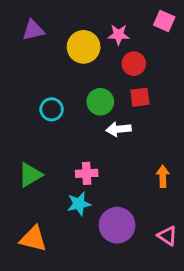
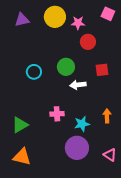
yellow circle: (84, 47) -> (55, 17), moved
red square: (140, 97) -> (102, 70), moved
green triangle: (30, 175) -> (20, 125), moved
cyan star: (79, 204) -> (82, 124), moved

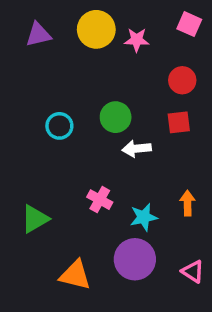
red circle: (88, 42) -> (182, 80), moved
pink cross: (57, 114) -> (100, 200), turned 32
orange triangle: (22, 157) -> (75, 275), moved

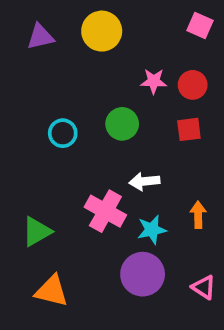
pink star: (137, 40) -> (154, 81), moved
white arrow: (137, 149) -> (144, 181), moved
pink cross: (100, 200) -> (105, 211), size x1.5
orange triangle: (75, 275) -> (52, 291), moved

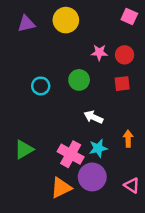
white arrow: (144, 181) -> (93, 117), turned 30
pink cross: (105, 211) -> (71, 154), moved
orange triangle: (52, 291) -> (61, 188), moved, turned -40

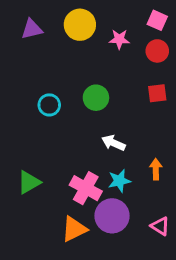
pink star: (99, 52) -> (119, 39), moved
red circle: (125, 55) -> (157, 51), moved
red square: (122, 84) -> (157, 93), moved

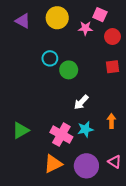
pink square: (157, 20) -> (100, 15), moved
purple triangle: (32, 29) -> (23, 21), turned 42
cyan circle: (49, 105) -> (50, 58), moved
white arrow: (113, 143) -> (81, 102), turned -70
purple circle: (112, 216) -> (86, 166), moved

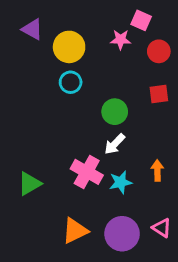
yellow circle: (57, 18) -> (69, 47), moved
green circle: (69, 70) -> (115, 112), moved
pink cross: (61, 135) -> (87, 172), moved

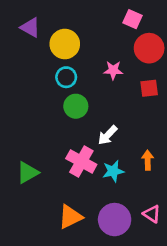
pink star: (121, 40) -> (113, 70), moved
red circle: (159, 51) -> (149, 48), size x1.4
green circle: (115, 112) -> (76, 106), moved

